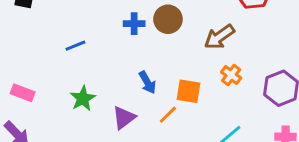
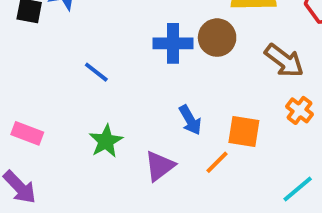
blue cross: (134, 24) -> (173, 43), size x1.4
brown arrow: (219, 37) -> (284, 61), turned -108
blue line: (75, 46) -> (96, 72), turned 60

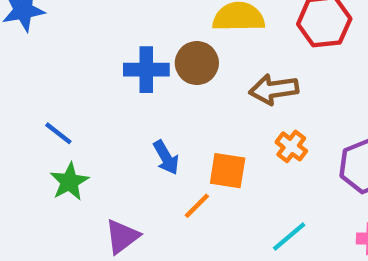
brown arrow: (284, 61) -> (274, 89), turned 135
blue line: (96, 72) -> (58, 133), moved
purple triangle: (160, 166) -> (122, 237), moved

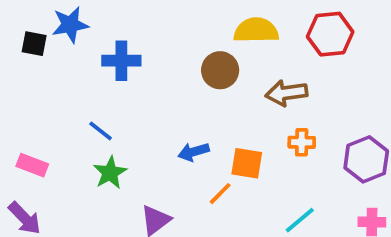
blue cross: (146, 70) -> (121, 61), moved
orange cross: (291, 146) -> (302, 142), turned -36
blue arrow: (166, 157) -> (194, 152), turned 104

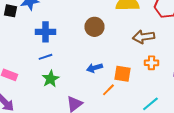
blue cross: (121, 61) -> (45, 32), moved
brown circle: (220, 70) -> (94, 27), moved
blue line: (101, 131) -> (45, 57), turned -56

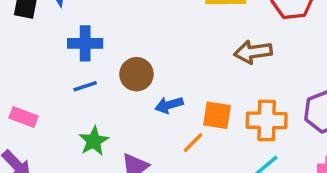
brown circle: (94, 27) -> (136, 74), moved
orange cross: (151, 63) -> (267, 120), moved, size x1.6
green star: (50, 79) -> (94, 141), moved

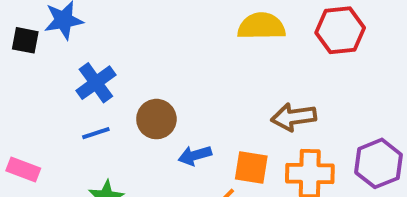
blue cross: (85, 43) -> (96, 83), turned -36
brown arrow: (253, 52) -> (294, 117), moved

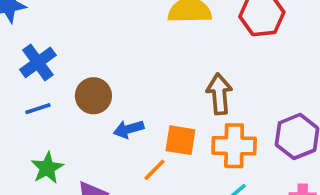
brown arrow: (294, 117) -> (219, 94), turned 93

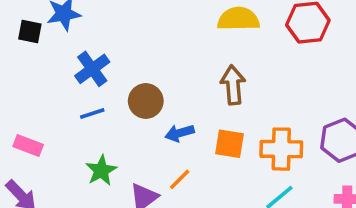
brown arrow: (219, 94) -> (233, 85), moved
orange line: (155, 170) -> (180, 179), moved

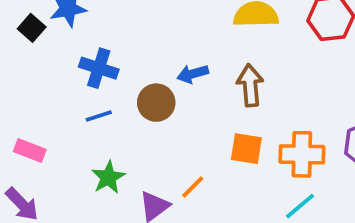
black square: (30, 31) -> (32, 28), turned 30
blue cross: (92, 69) -> (99, 68), turned -36
blue arrow: (180, 133) -> (193, 74), moved

